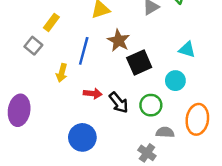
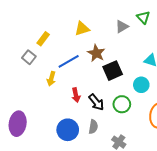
blue line: (84, 51) -> (69, 61), turned 45
red arrow: (93, 94) -> (76, 95), turned 72
purple ellipse: (19, 110) -> (18, 124), moved
gray semicircle: (165, 132) -> (93, 127), moved, turned 96

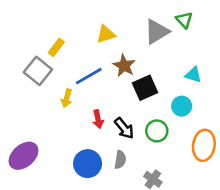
gray triangle: (122, 27) -> (157, 32), size x1.5
gray square: (29, 57) -> (38, 71), size x1.5
purple ellipse: (18, 124) -> (24, 156), turned 40

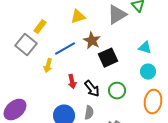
cyan circle: (182, 106) -> (148, 72), moved

